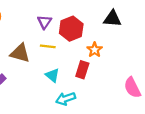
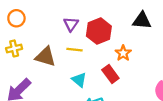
red rectangle: (82, 70) -> (110, 74), turned -54

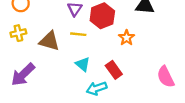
red rectangle: (110, 74) -> (114, 70), moved

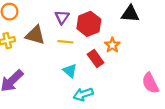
brown triangle: (49, 41) -> (35, 35), moved
red rectangle: (114, 70) -> (96, 58), moved

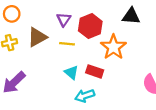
brown triangle: (35, 35) -> (37, 37), turned -45
orange star: (112, 45) -> (113, 47), size x1.6
red rectangle: (96, 58) -> (95, 71), moved, turned -35

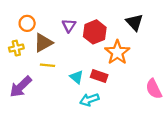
orange circle: (12, 14) -> (27, 23), moved
black triangle: (131, 16) -> (134, 22), turned 42
yellow line: (67, 44) -> (47, 65), moved

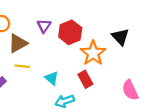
black triangle: (134, 22) -> (120, 37), moved
red rectangle: (99, 76) -> (85, 79), moved, turned 42

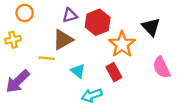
purple triangle: (44, 26) -> (70, 15), turned 40
brown triangle: (18, 43) -> (63, 40), moved
pink semicircle: (130, 90) -> (161, 67), moved

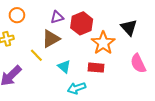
yellow line: (47, 58) -> (36, 55), turned 40
red rectangle: (114, 72) -> (96, 68), turned -56

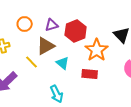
orange circle: (17, 15) -> (25, 24), moved
cyan triangle: (64, 67) -> (63, 63), moved
cyan arrow: (77, 88) -> (57, 94), moved, turned -96

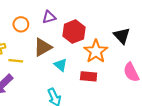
purple triangle: (52, 25) -> (49, 17), moved
yellow line: (32, 62) -> (16, 61), moved, turned -40

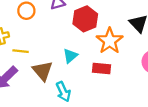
brown triangle: (43, 47) -> (43, 71), moved, turned -42
cyan triangle: (60, 65) -> (70, 56), turned 40

